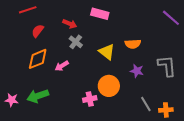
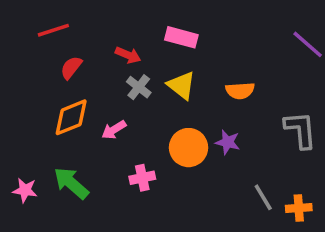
yellow triangle: (107, 52) -> (181, 85), moved
purple star: (137, 71) -> (228, 142), moved
orange circle: (109, 86) -> (189, 148), moved
green arrow: (38, 96) -> (71, 183), turned 60
pink cross: (90, 99) -> (142, 178), moved

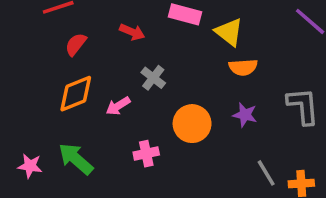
yellow triangle: (181, 85) -> (229, 32), moved
gray cross: (139, 87) -> (153, 78), moved
purple star: (228, 142) -> (245, 115), moved

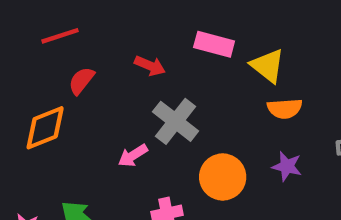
gray cross: (153, 78) -> (176, 121), size x1.5
orange diamond: (76, 94) -> (45, 128), moved

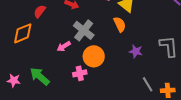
orange semicircle: (285, 109) -> (120, 24), moved, turned -112
orange circle: (223, 177) -> (94, 56), moved

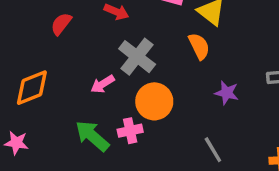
orange diamond: (23, 33) -> (32, 88), moved
green arrow: (40, 76) -> (92, 136), moved
gray line: (148, 84) -> (213, 150), moved

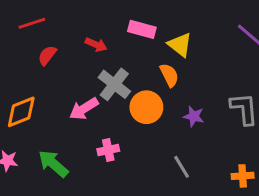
pink arrow: (103, 84) -> (84, 109), size x1.4
orange circle: (154, 101) -> (146, 107), moved
green arrow: (92, 136) -> (53, 164), moved

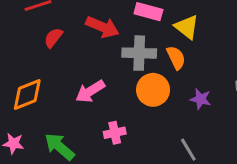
red arrow: (96, 45) -> (102, 27), size x1.5
gray cross: (114, 84) -> (139, 53), moved, turned -36

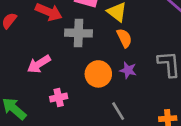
orange semicircle: (176, 58) -> (124, 38), moved
orange circle: (153, 90) -> (98, 74), moved

